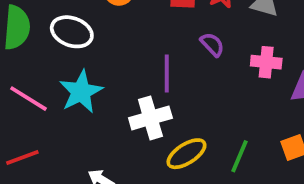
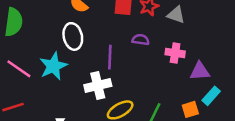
white ellipse: (72, 32) -> (73, 36), moved, turned 55
purple semicircle: (212, 44) -> (141, 40), turned -42

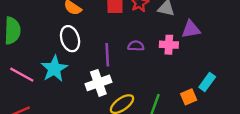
purple semicircle: (141, 40) -> (136, 46), moved
purple triangle: (200, 71) -> (191, 29), moved

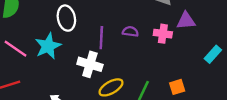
cyan rectangle: (207, 82) -> (213, 54), moved
white cross: (98, 83) -> (90, 64), turned 30

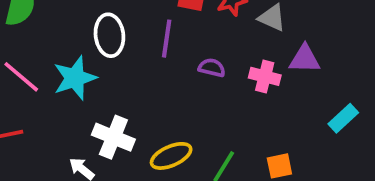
purple line: (101, 38) -> (167, 39), moved
white cross: (90, 64) -> (113, 137), moved

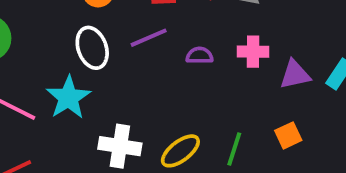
purple line: (167, 39) -> (149, 38), turned 72
purple triangle: (305, 59) -> (295, 75), moved

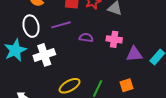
white cross: (120, 146) -> (44, 55), moved, turned -35

